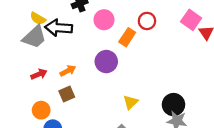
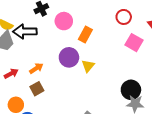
pink square: (191, 20) -> (134, 43), moved
red circle: (147, 21) -> (124, 17), moved
yellow triangle: (131, 102) -> (88, 66), moved

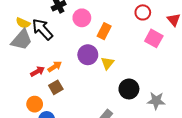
black arrow: (25, 32) -> (42, 29), turned 50
red arrow: (11, 74) -> (37, 71), moved
black circle: (131, 90) -> (129, 89), moved

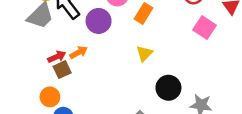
purple circle: (88, 55) -> (99, 21), moved
brown square: (56, 87) -> (62, 70), moved

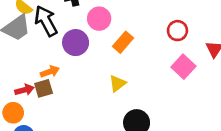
red arrow: (57, 57) -> (24, 90), moved
brown square: (62, 70) -> (44, 88), moved

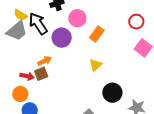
red arrow: (24, 90) -> (27, 76), turned 32

